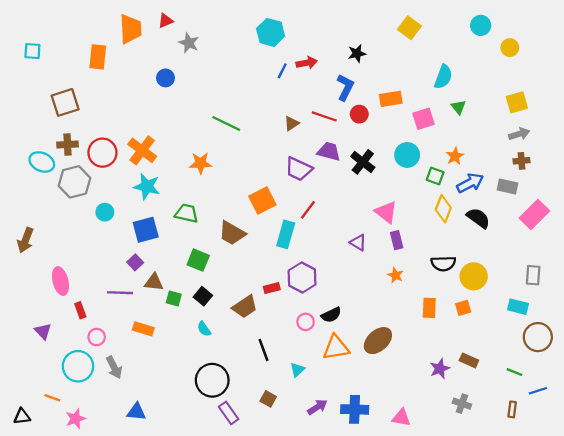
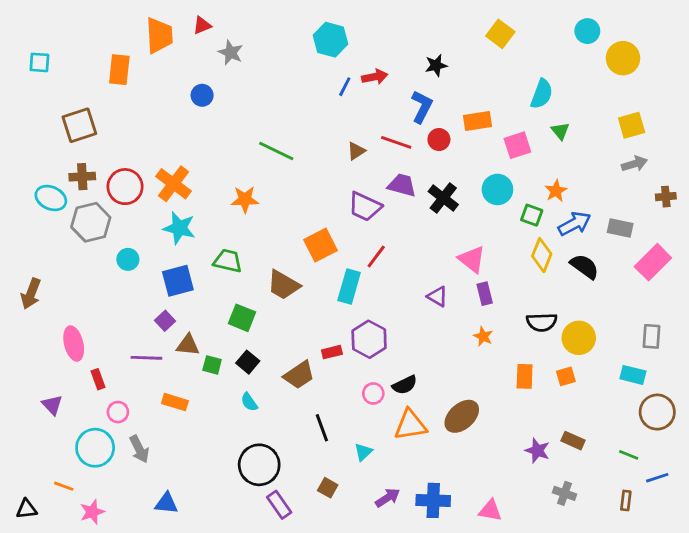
yellow circle: (510, 48) -> (623, 58), size x1.5
brown cross: (521, 161) -> (666, 197), moved
purple star: (440, 369) -> (537, 451), turned -30

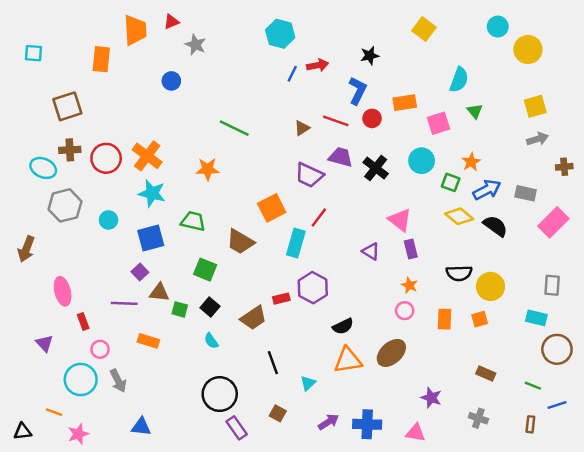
gray hexagon: (91, 222) -> (65, 205), moved
yellow diamond: (542, 255) -> (459, 216), turned -72
pink circle: (373, 393) -> (405, 311), moved
purple star: (537, 451) -> (431, 398), moved

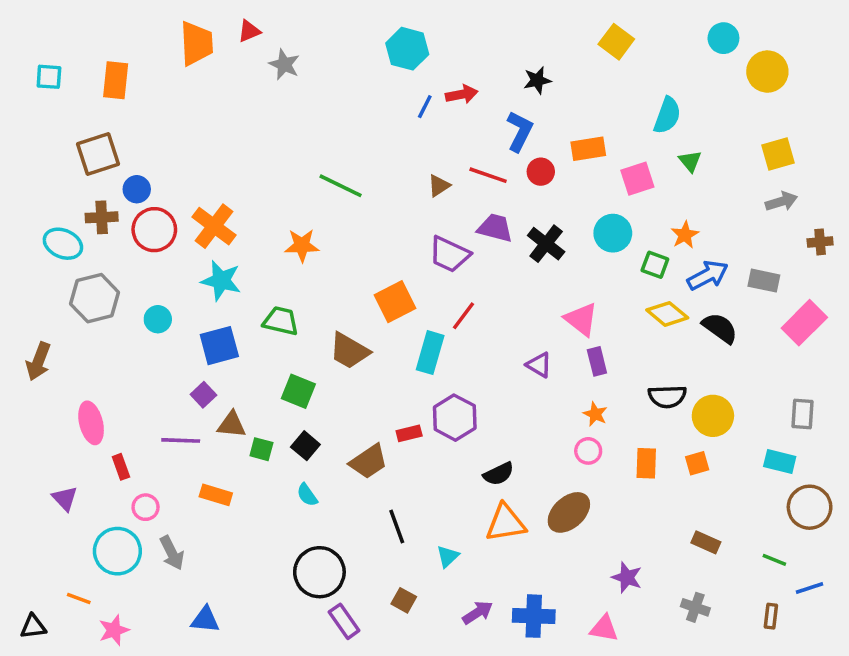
orange rectangle: (101, 59) -> (116, 80), moved
blue circle: (171, 81) -> (137, 189), moved

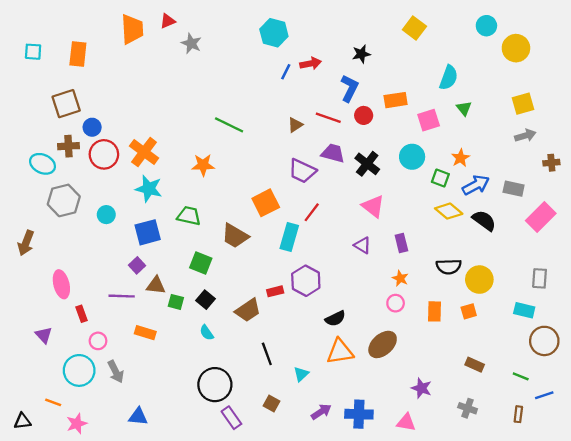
pink triangle: (581, 319) -> (373, 206), moved

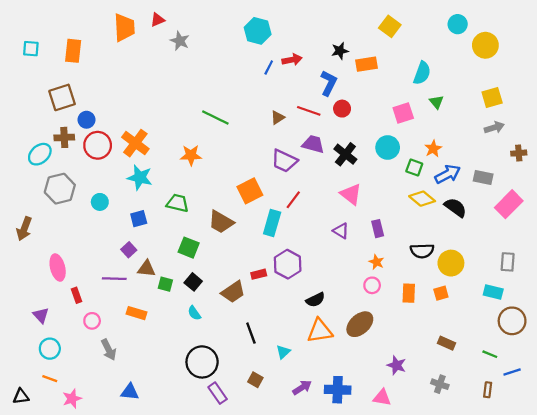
orange rectangle: (396, 100) -> (366, 64), moved
cyan ellipse: (43, 164) -> (40, 154), turned -65
blue square: (148, 232) -> (139, 219), size x0.7
cyan circle: (79, 370) -> (50, 349), moved, size x0.7

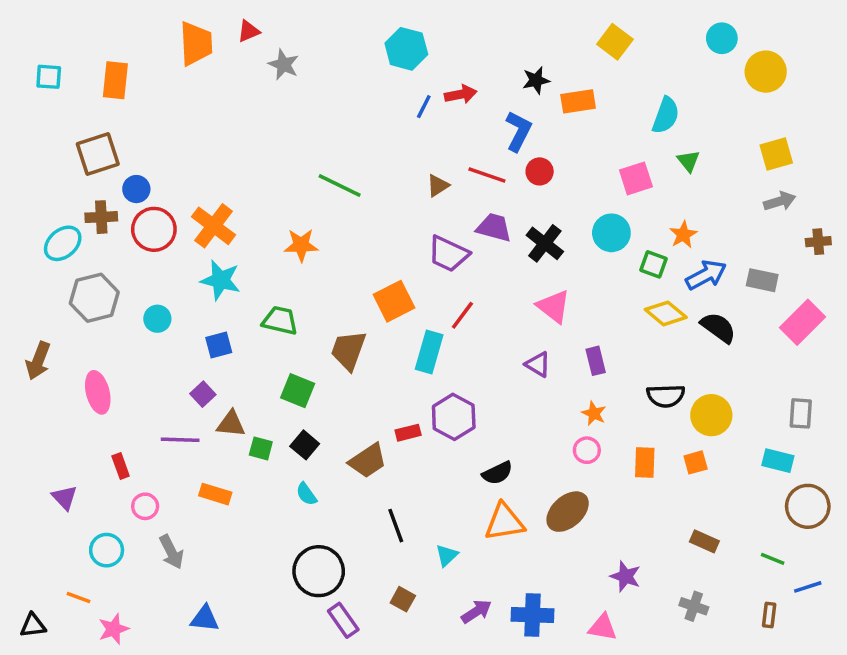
brown trapezoid: (221, 222) -> (348, 350), turned 80
pink ellipse: (58, 268) -> (98, 392), moved
cyan circle: (50, 349) -> (107, 550), moved

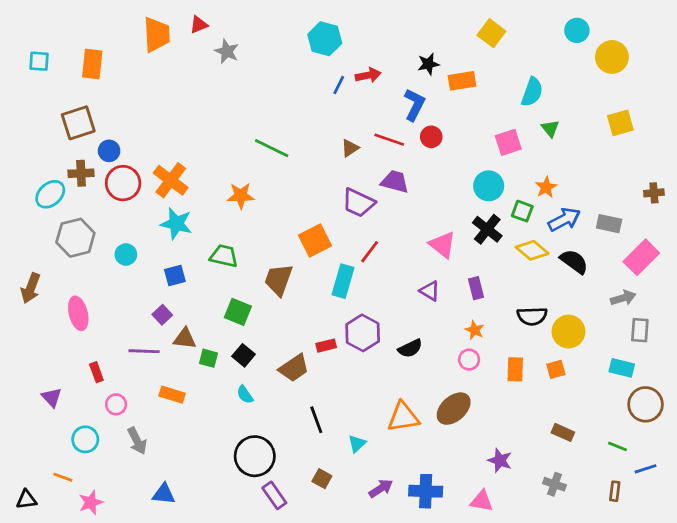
gray arrow: (780, 201) -> (623, 298), moved
black cross: (545, 243) -> (487, 229), moved
black semicircle: (497, 473) -> (410, 348), moved

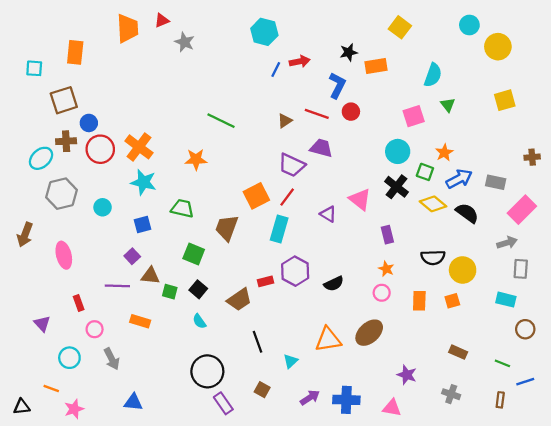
cyan square: (39, 61) -> (34, 68), moved
red line: (370, 252) -> (287, 197), moved
purple triangle: (430, 291) -> (328, 214), moved
brown circle: (646, 404) -> (525, 329), size x0.7

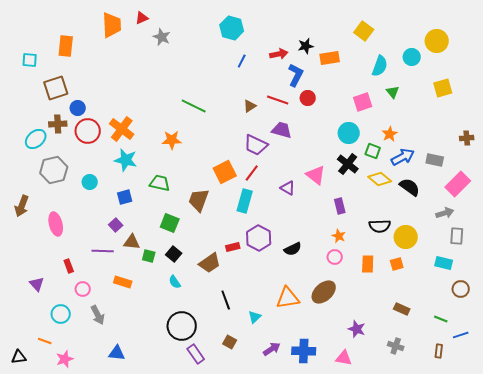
cyan circle: (469, 25) -> (412, 57), moved
yellow square: (400, 27) -> (364, 31), moved
red arrow: (300, 61) -> (279, 54), moved

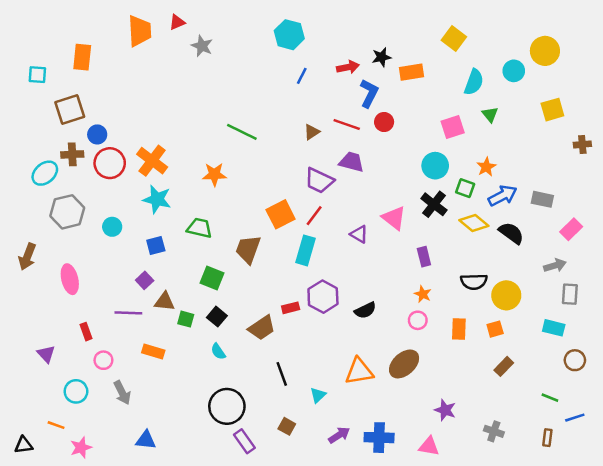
brown cross: (467, 138) -> (582, 144), moved
pink rectangle: (458, 184) -> (571, 229), size x0.7
brown rectangle: (402, 309) -> (504, 366), moved, turned -70

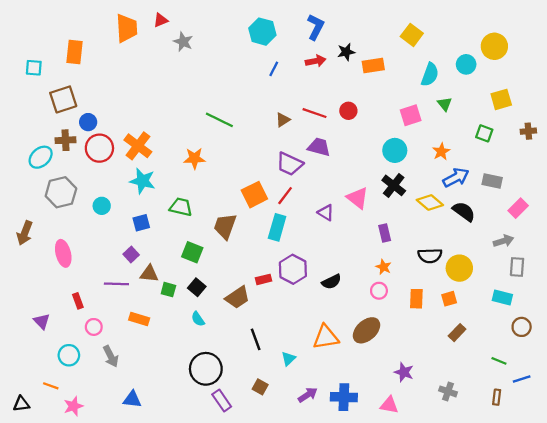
blue L-shape: (369, 93) -> (316, 27), moved
green square: (465, 188) -> (484, 133), moved

